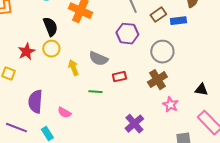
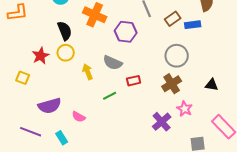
purple hexagon: (127, 34) -> (126, 32), moved
black triangle: (201, 90) -> (212, 85), moved
green line: (95, 92) -> (110, 96), turned -32
purple semicircle: (35, 102) -> (50, 106), turned -110
purple cross: (134, 124) -> (162, 122), moved

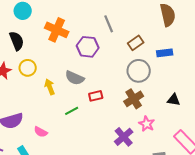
brown rectangle: (173, 19) -> (136, 43), moved
blue rectangle: (193, 25) -> (165, 53), moved
black semicircle: (65, 31) -> (17, 41), moved

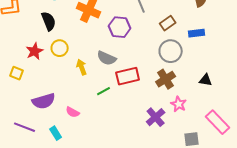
red rectangle: (96, 96) -> (128, 76), size x1.6

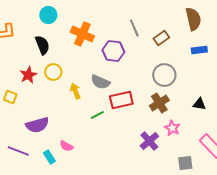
brown rectangle: (168, 23) -> (161, 38), moved
blue rectangle: (197, 33) -> (199, 50), moved
pink semicircle: (73, 112) -> (66, 146), moved

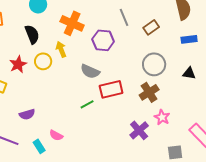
yellow arrow: (75, 91) -> (61, 49), moved
black triangle: (199, 104) -> (189, 73), moved
purple semicircle: (37, 125) -> (27, 114), size x0.7

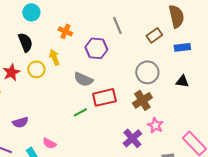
orange cross: (72, 23) -> (65, 31), size x0.6
brown rectangle: (151, 27) -> (154, 35), moved

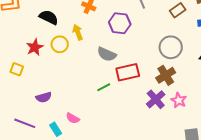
black semicircle: (25, 42) -> (49, 17), turned -42
purple cross: (132, 138) -> (156, 99), moved

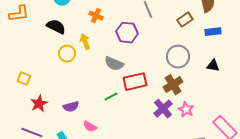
red star: (35, 47) -> (39, 104), moved
purple semicircle: (44, 97) -> (71, 107), moved
pink semicircle: (73, 118) -> (90, 127), moved

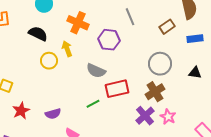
orange cross: (96, 16) -> (78, 23), size x1.5

